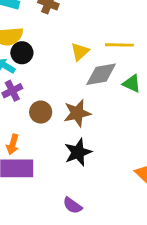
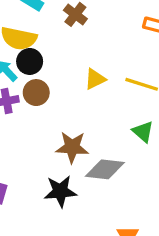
gray diamond: (101, 74) -> (105, 169), moved
brown circle: (41, 112) -> (36, 93), moved

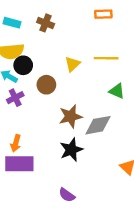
brown circle: (36, 93) -> (46, 85), moved

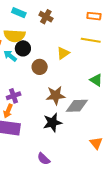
yellow line: (106, 58) -> (91, 40), moved
purple cross: (15, 98) -> (14, 96), moved

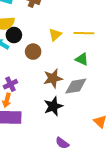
yellow line: (91, 40) -> (84, 33), moved
green triangle: (96, 80) -> (82, 59), moved
purple semicircle: (44, 159) -> (62, 143), moved

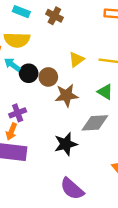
black circle: (14, 35) -> (29, 73), moved
brown star: (53, 78) -> (66, 95), moved
purple semicircle: (62, 143) -> (72, 189), size x1.5

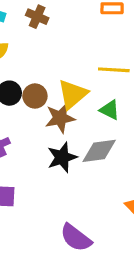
yellow triangle: (76, 59) -> (73, 94), moved, size x1.5
black star: (66, 144) -> (62, 157), moved

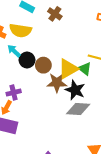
green triangle: (110, 110) -> (85, 69), moved
black star: (62, 157) -> (75, 90), moved, turned 30

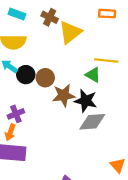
yellow triangle: (68, 69) -> (70, 32), moved

